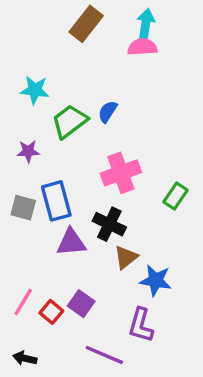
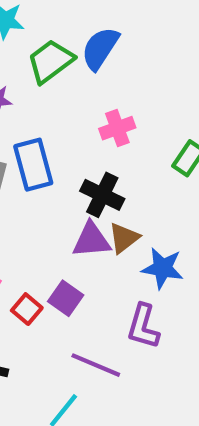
blue semicircle: (108, 112) -> (100, 48), size x1.5
pink cross: (121, 173) -> (117, 128), size x0.7
purple triangle: (71, 242) -> (91, 240), moved

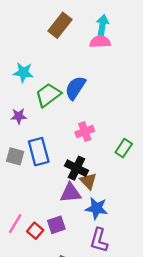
brown triangle: (124, 238) -> (88, 181), moved, turned -36
blue star: (163, 268) -> (97, 208), moved
purple square: (66, 298) -> (56, 225), turned 36

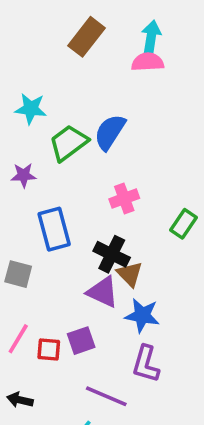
gray square: (15, 156) -> (18, 274), moved
purple triangle: (71, 193) -> (103, 292), turned 30
red square: (35, 231) -> (49, 350), turned -35

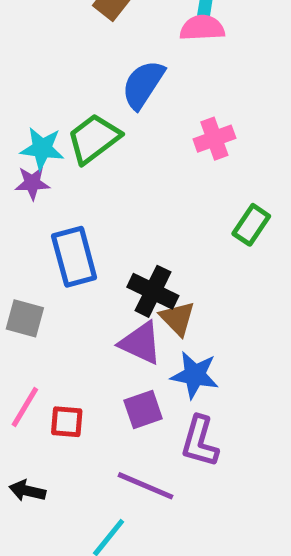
cyan star: (31, 109) -> (42, 149), moved
blue semicircle: (110, 132) -> (143, 84), moved
pink cross: (124, 199) -> (214, 139), moved
green rectangle: (184, 224) -> (251, 225), moved
purple square: (81, 341) -> (143, 409), moved

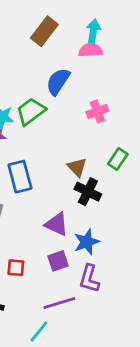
black cross: (153, 291) -> (88, 192), moved
brown triangle: (178, 318) -> (77, 167), moved
blue star: (195, 375) -> (87, 242), turned -30
purple line: (146, 486) -> (59, 303), turned -40

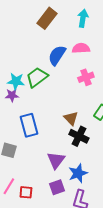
pink semicircle: (91, 50) -> (81, 48), moved
purple triangle: (57, 224) -> (56, 160), turned 42

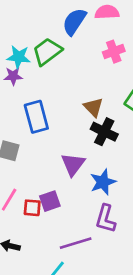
purple square: (57, 187) -> (50, 201), moved

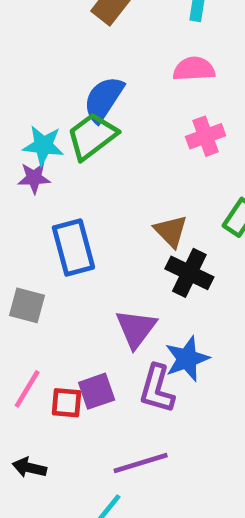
blue semicircle: (74, 22) -> (104, 99), moved
purple L-shape: (106, 219) -> (157, 389), moved

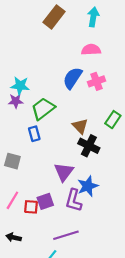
blue semicircle: (104, 99) -> (72, 78), moved
green trapezoid: (92, 136) -> (43, 109), moved
blue rectangle: (73, 247) -> (34, 134), size x0.6

